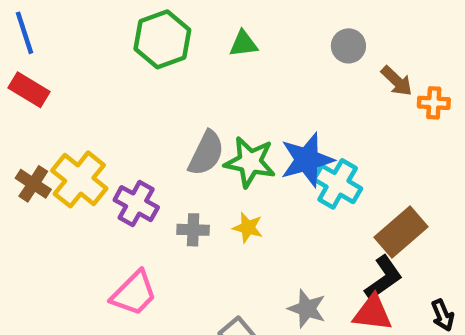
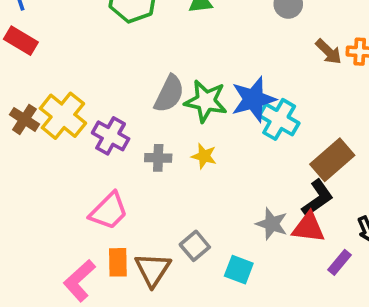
brown arrow: (397, 81) -> (329, 52), moved
gray star: (307, 309) -> (272, 224), moved

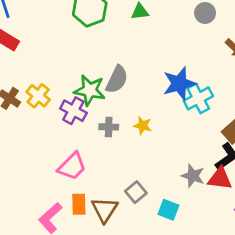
green star: (206, 101) -> (90, 90), moved
yellow cross: (63, 116) -> (38, 96), size x0.7
cyan cross: (279, 119) -> (198, 98), turned 32

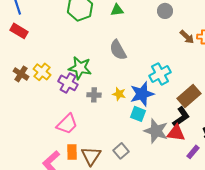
gray semicircle: (117, 79) -> (118, 50), moved, turned 125
blue star: (179, 84) -> (142, 94), moved
gray star: (193, 176) -> (156, 131), size x1.4
gray square: (136, 192) -> (121, 151), moved
cyan square: (168, 210) -> (138, 114), moved

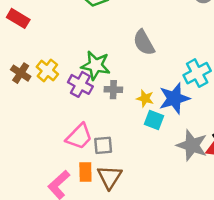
gray cross: (94, 95) -> (113, 90), moved
cyan square: (138, 114) -> (154, 120), moved
gray square: (121, 151) -> (103, 145), moved, turned 35

